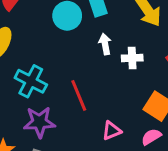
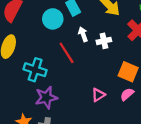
red line: (79, 95) -> (67, 53), moved

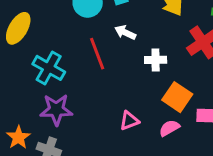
white arrow: (83, 34) -> (125, 32), turned -56
white cross: (104, 41) -> (156, 60), moved

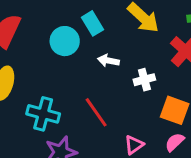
red line: (97, 54) -> (96, 112), moved

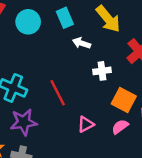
cyan circle: (65, 41) -> (28, 22), moved
white arrow: (108, 61) -> (82, 43), moved

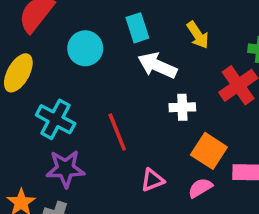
yellow arrow: (108, 19) -> (198, 35), size x0.7
cyan circle: (28, 22) -> (85, 48), moved
white arrow: (82, 43) -> (157, 66), size x1.5

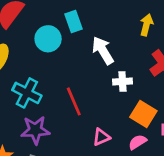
cyan rectangle: (137, 28) -> (74, 21), moved
yellow arrow: (198, 35) -> (146, 25), moved, turned -130
white arrow: (157, 66) -> (103, 50), turned 36

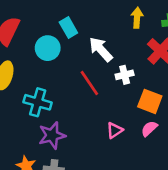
red line: (74, 101) -> (89, 83), moved

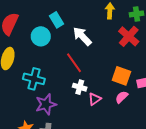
white cross: (125, 75) -> (80, 87), moved, turned 32

